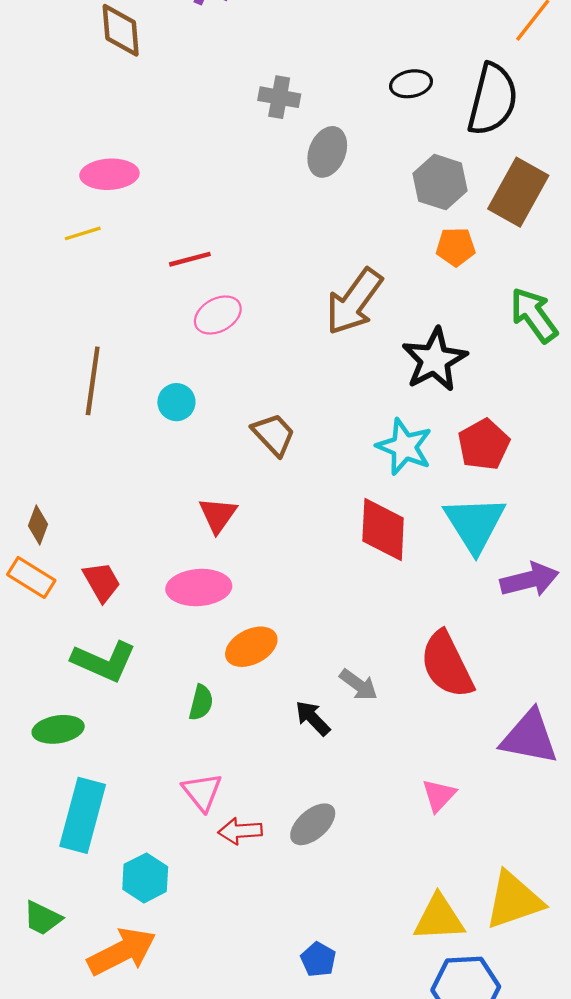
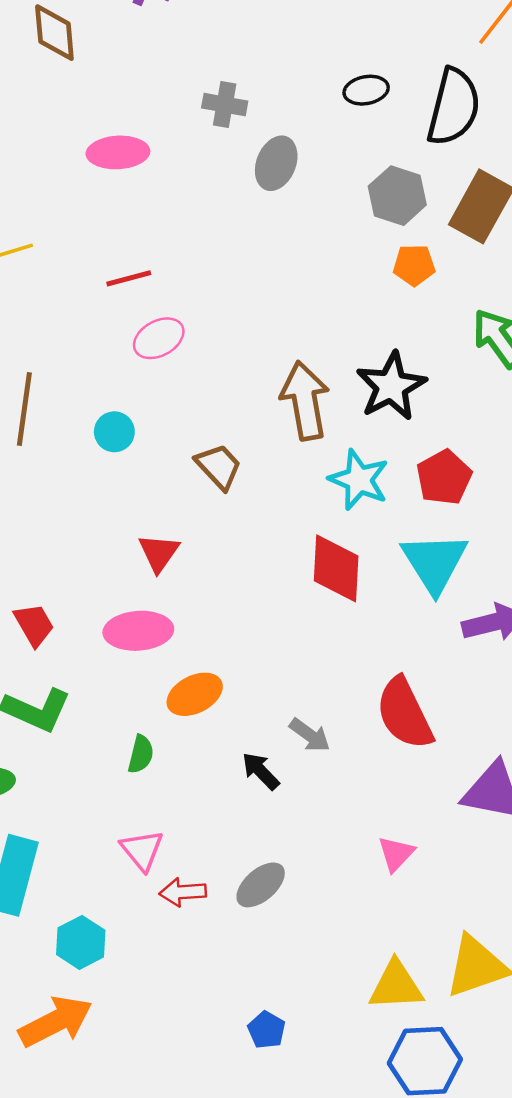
pink ellipse: (109, 174) -> (118, 152), moved
brown arrow: (354, 302) -> (305, 401), moved, turned 134

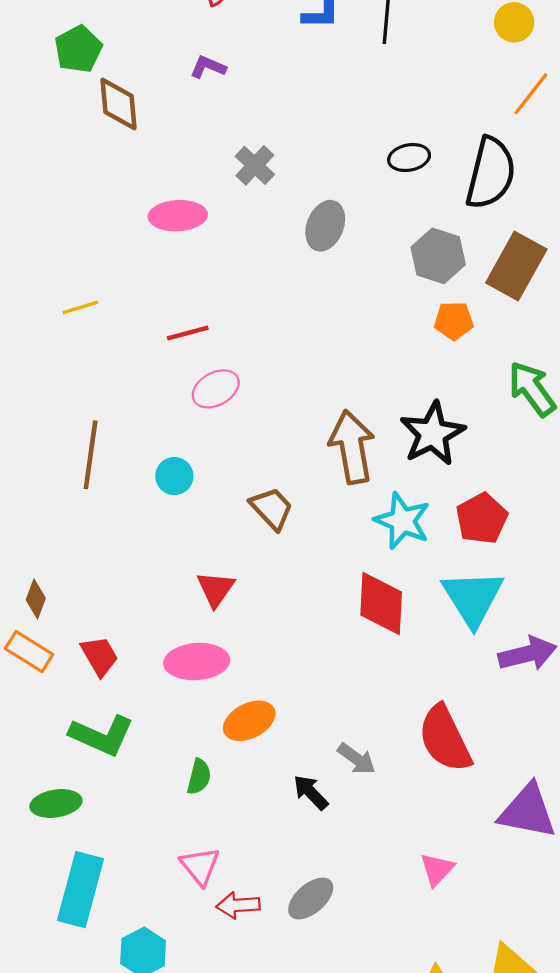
gray cross: (225, 105) -> (255, 165), moved, turned 33

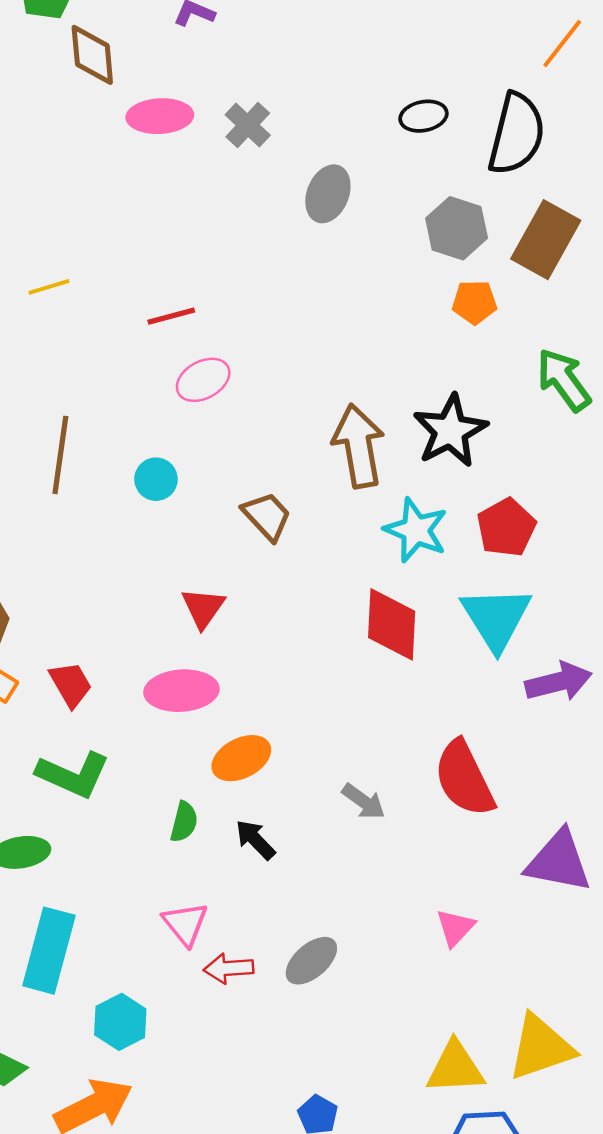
pink ellipse: (178, 216) -> (160, 116), moved
black arrow: (311, 792) -> (255, 840), moved

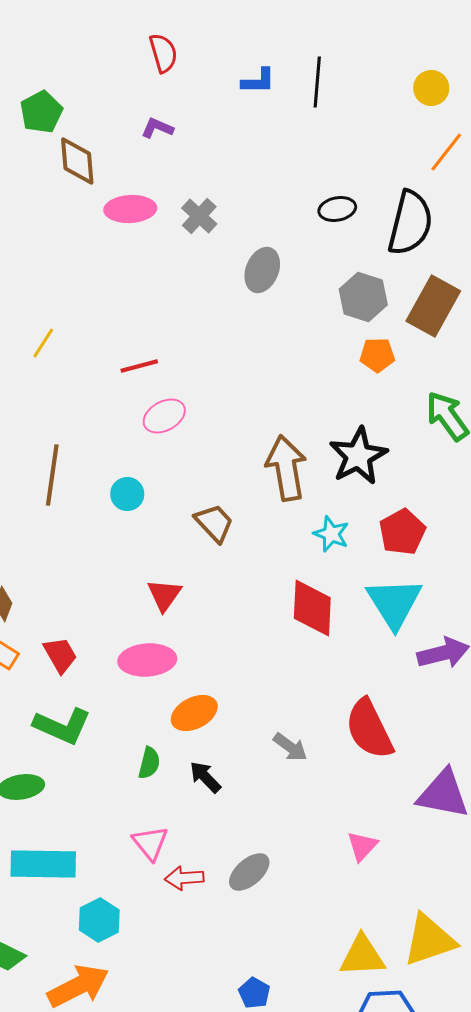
yellow line: (49, 287) -> (43, 343), turned -40
cyan star: (416, 530) -> (331, 534), size x0.7
cyan rectangle: (49, 951) -> (43, 864), turned 76

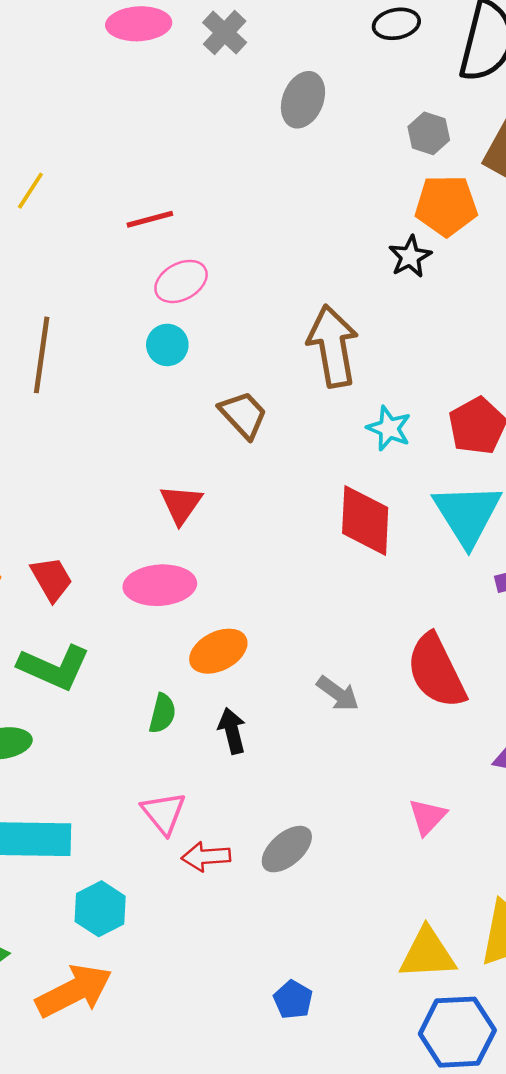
gray hexagon: (363, 297) -> (429, 133), size x0.7
orange pentagon: (377, 355) -> (446, 206), size x1.4
black star: (358, 456) -> (410, 257), moved, size x0.6
cyan circle: (127, 494) -> (167, 345), moved
black arrow: (205, 777) -> (232, 731), turned 30

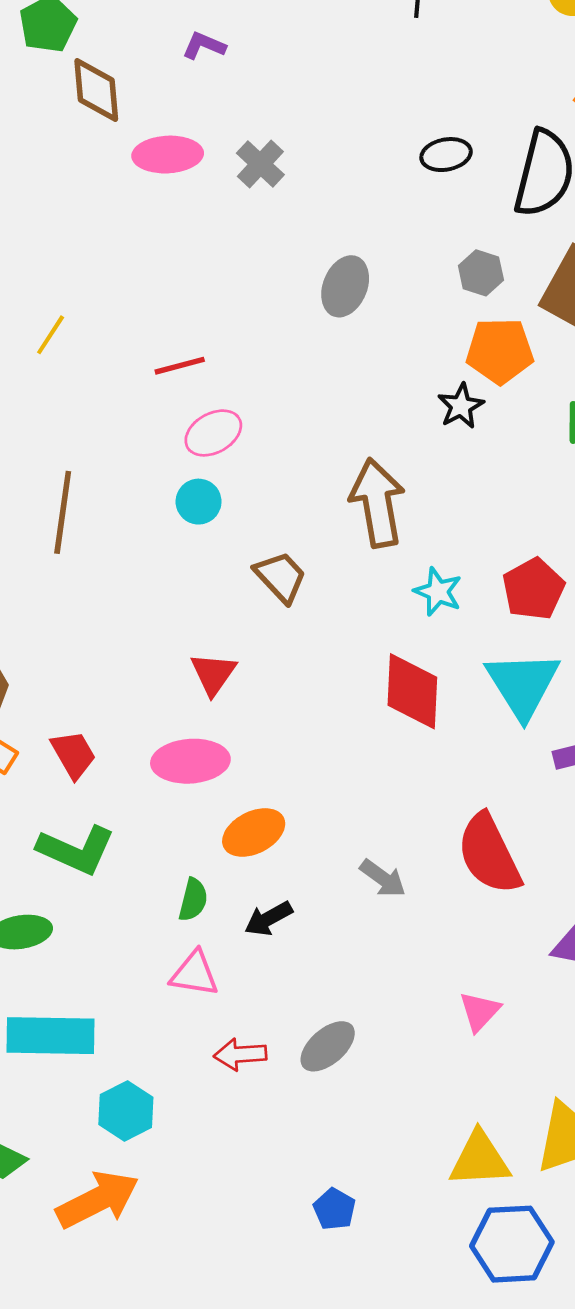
gray ellipse: (303, 100) -> (345, 286), moved
black arrow: (232, 731) -> (268, 919), turned -105
pink triangle: (164, 813) -> (194, 974), moved, turned -42

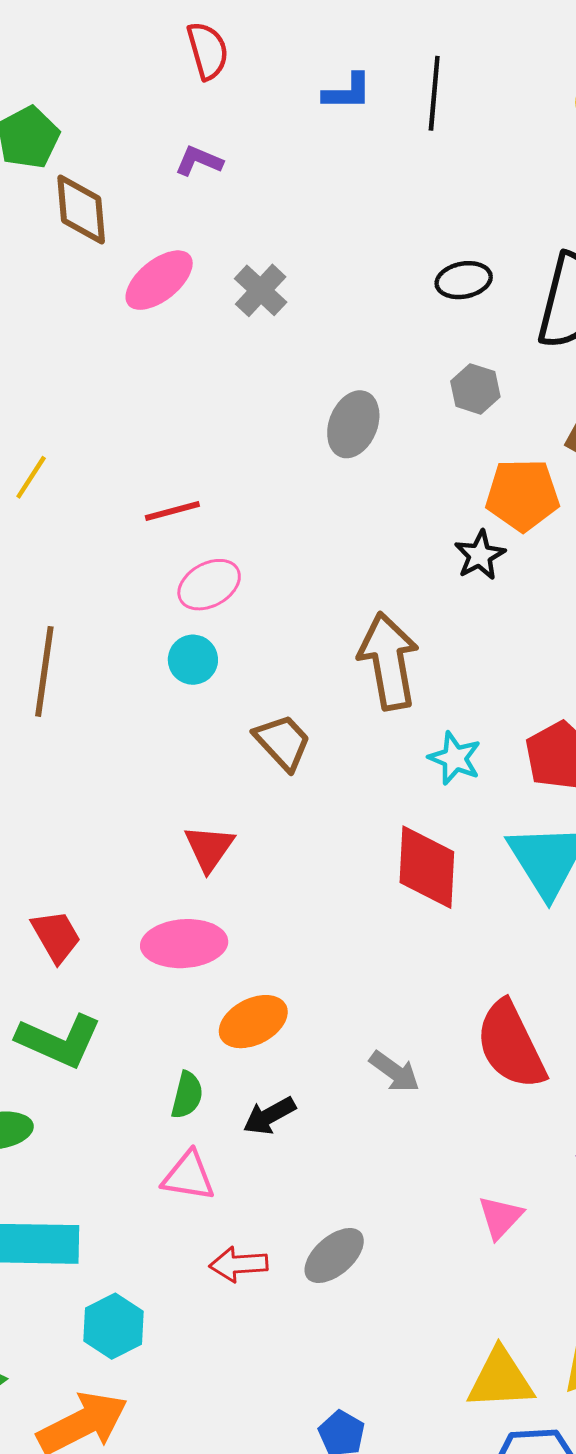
pink ellipse: (168, 155) -> (159, 280), turned -36
gray hexagon: (481, 273) -> (475, 389), moved

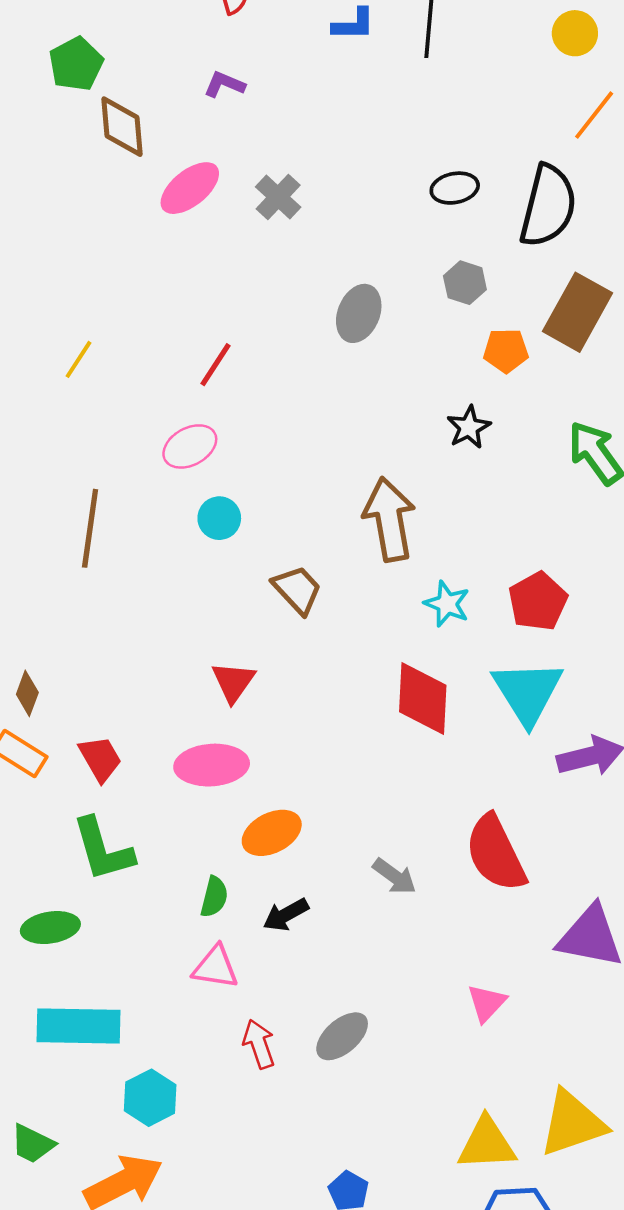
orange pentagon: (522, 495) -> (506, 351), moved, size x0.7
red line: (172, 511) -> (215, 365), moved, turned -42
pink ellipse: (209, 585) -> (190, 446), moved
green L-shape: (59, 1041) -> (103, 849), turned 50
red arrow: (239, 1264) -> (259, 1044), turned 75

